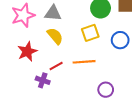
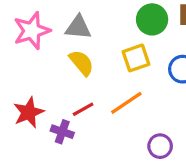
red star: (27, 51) -> (29, 112), moved
orange line: (84, 62) -> (126, 103), turned -30

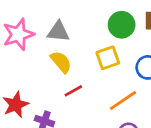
orange line: (126, 103) -> (123, 100), moved
red line: (83, 109) -> (73, 91), moved

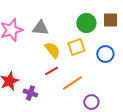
yellow semicircle: (61, 62) -> (52, 50), moved
orange line: (123, 100) -> (72, 83), moved

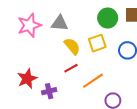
purple cross: (30, 93) -> (49, 91), turned -32

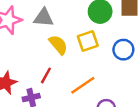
red line: (71, 68) -> (46, 75), moved, turned -32

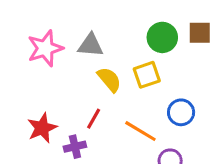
blue circle: (123, 50) -> (181, 112), moved
orange line: (83, 85) -> (140, 131), turned 65

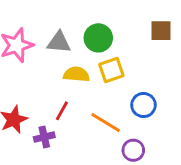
green circle: (162, 37) -> (98, 38), moved
yellow semicircle: (109, 80) -> (76, 74), turned -45

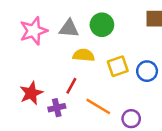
yellow square: (111, 70) -> (118, 66), moved
blue circle: (143, 105) -> (147, 71), moved
orange line: (106, 123) -> (98, 106), moved

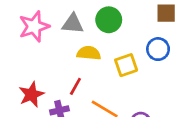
blue circle: (147, 71) -> (158, 49), moved

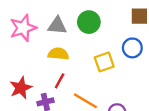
yellow semicircle: (89, 53) -> (58, 54), moved

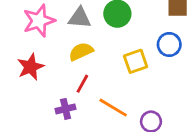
yellow semicircle: (58, 54) -> (81, 52), turned -30
red star: (21, 88) -> (31, 67), moved

